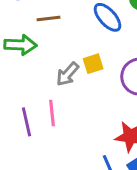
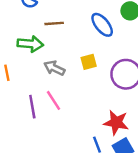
gray arrow: (67, 74) -> (54, 68), moved, turned 72
pink line: (52, 113) -> (53, 100), turned -30

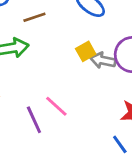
gray arrow: (54, 68) -> (103, 60), moved

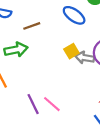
pink line: (56, 106) -> (52, 104), moved

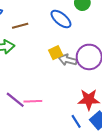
purple line: (33, 104) -> (15, 100), turned -30
pink line: (52, 104) -> (33, 101), turned -48

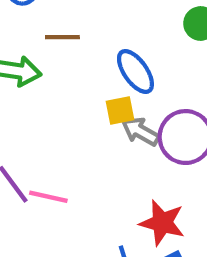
blue ellipse: (61, 19) -> (135, 71), moved

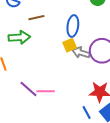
blue ellipse: (135, 71) -> (73, 26), turned 55

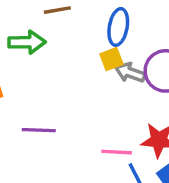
purple line: (29, 89) -> (39, 130), turned -42
pink line: (46, 91) -> (117, 152), moved

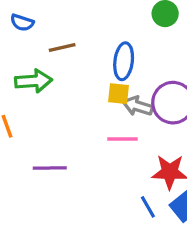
yellow square: (111, 59) -> (119, 94), turned 30
pink line: (117, 152) -> (122, 139), moved

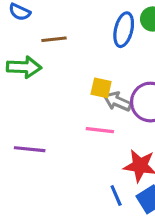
blue ellipse: (124, 61) -> (124, 30), moved

